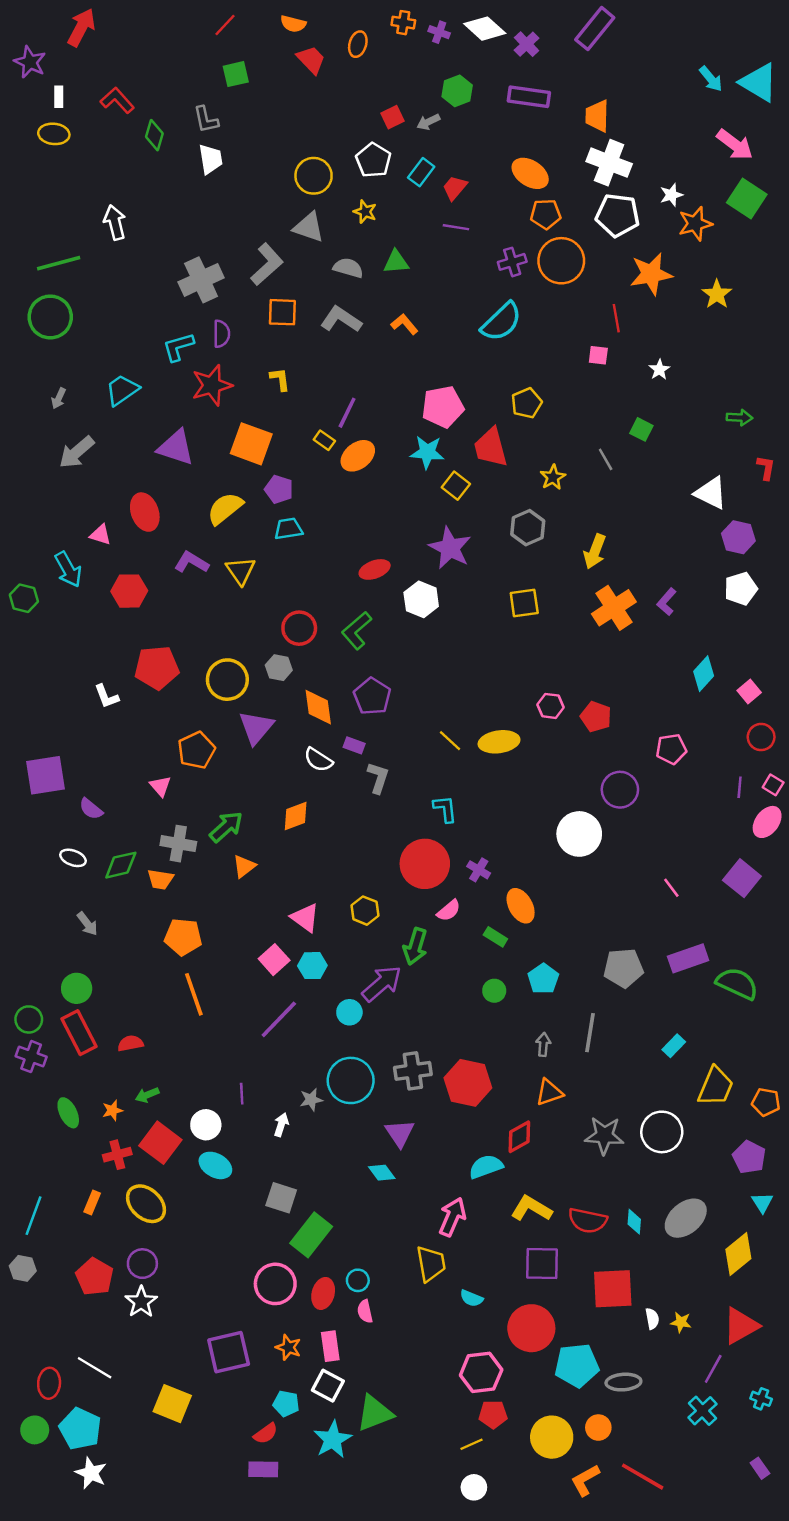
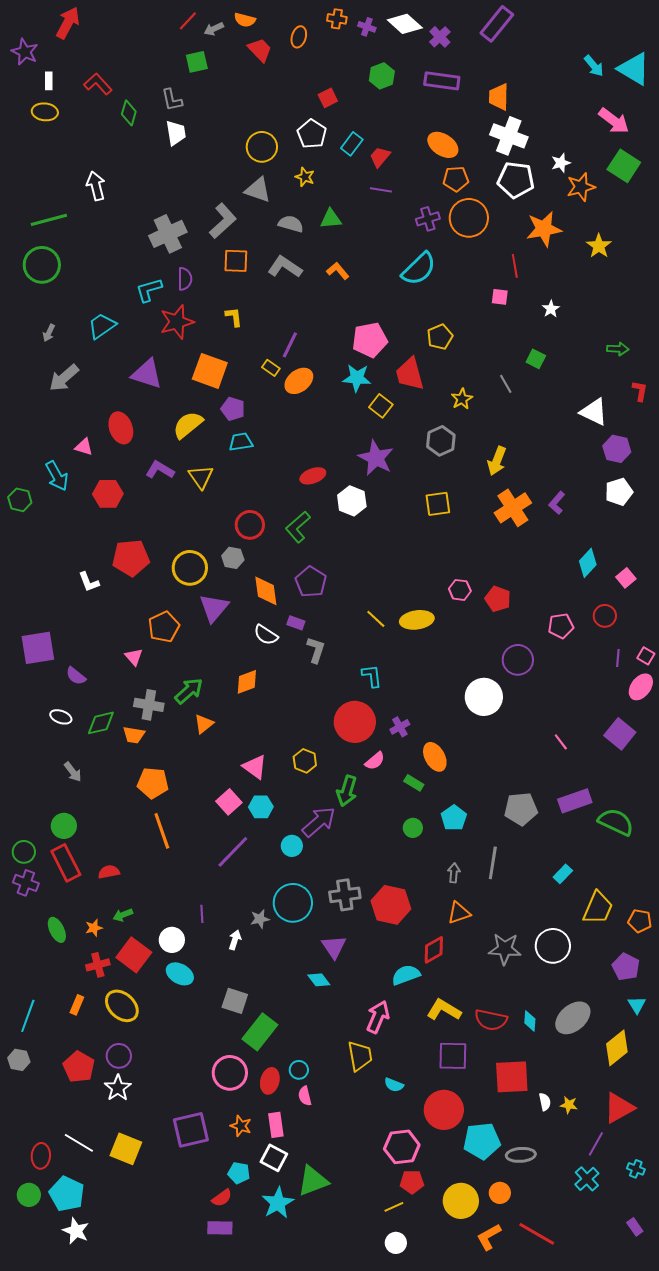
gray arrow: (428, 122) -> (214, 29), moved
red circle: (761, 737) -> (605, 616), moved
purple cross: (479, 870) -> (400, 727), turned 30
yellow square: (172, 1404) -> (126, 1149), moved

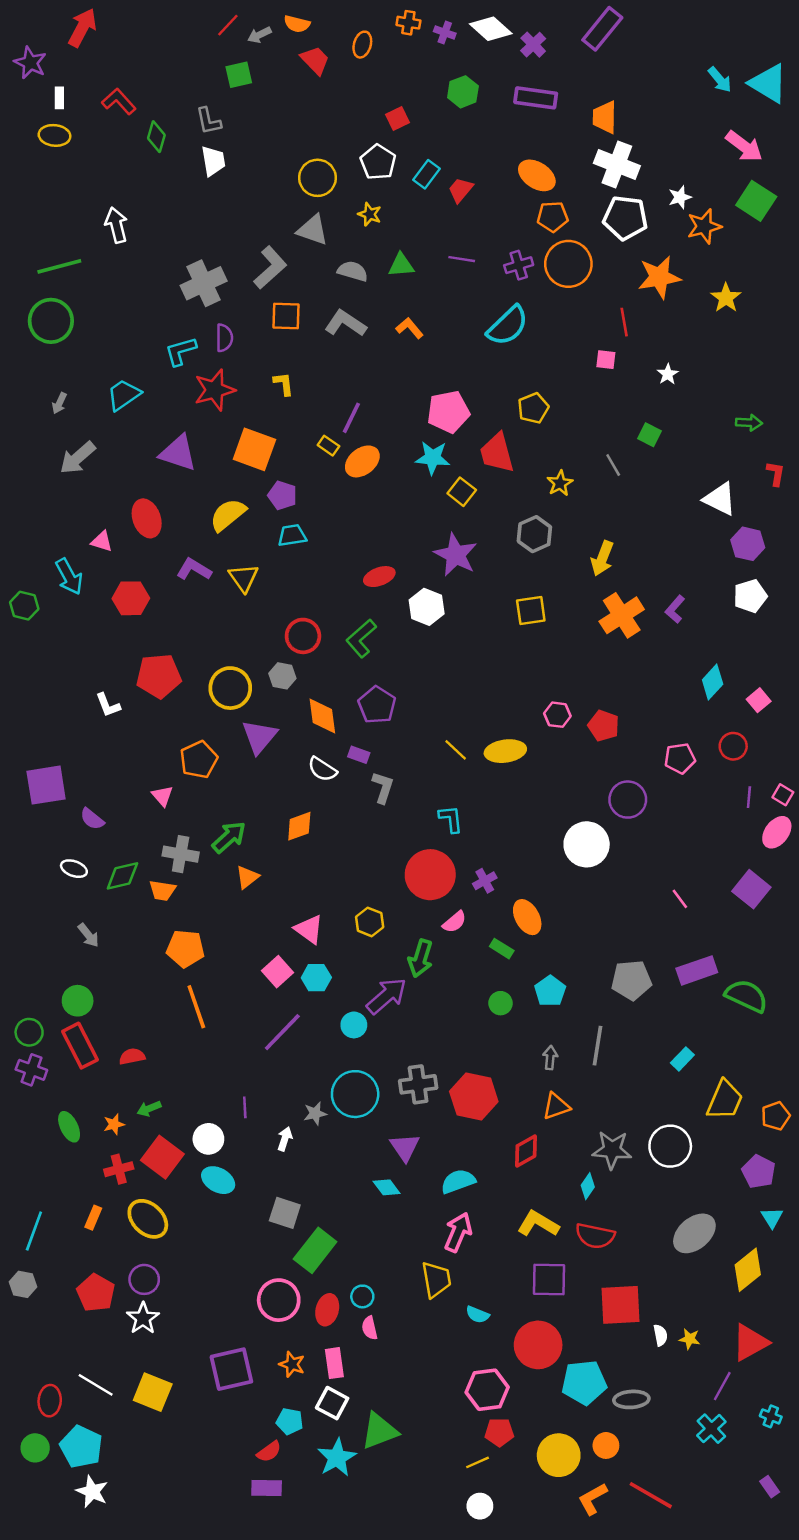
purple line: (381, 190) -> (462, 259), moved
orange pentagon: (640, 921) -> (776, 1116), turned -30
cyan semicircle: (406, 975) -> (458, 1181), moved
cyan diamond: (530, 1021) -> (588, 1186), moved, turned 30

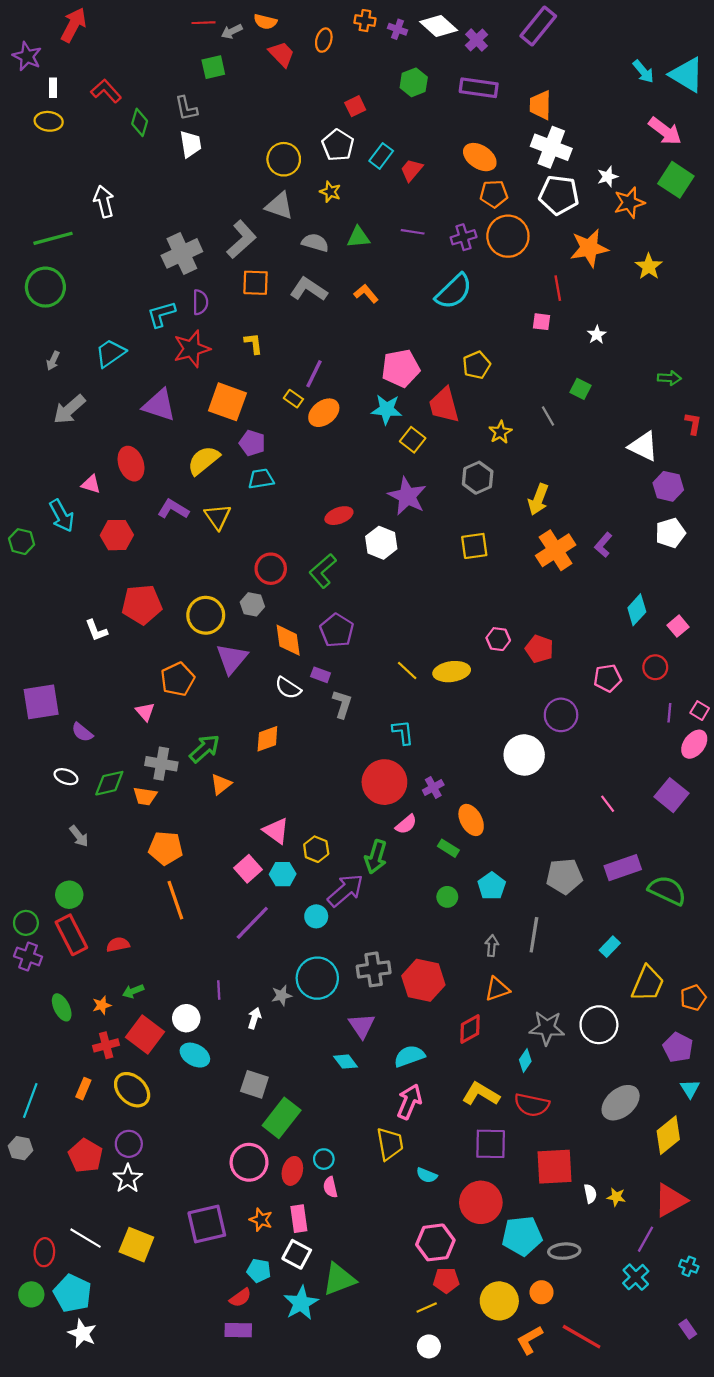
red line: (228, 25) -> (204, 23), turned 45
yellow hexagon: (370, 922) -> (316, 849), moved

